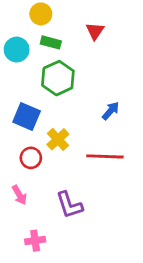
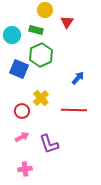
yellow circle: (41, 14) -> (45, 10), moved
blue square: (27, 117) -> (19, 69), moved
pink arrow: (19, 195) -> (22, 137), moved, turned -88

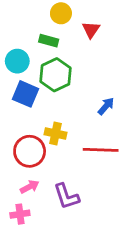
cyan circle: (12, 35) -> (17, 61), moved
yellow cross: (41, 98) -> (55, 134), turned -35
red circle: (22, 111) -> (30, 151), size x1.5
pink cross: (25, 169) -> (20, 214), moved

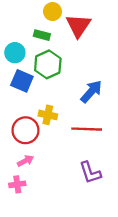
red triangle: (91, 30) -> (78, 26), size x1.6
blue arrow: (106, 106) -> (91, 91), size x1.5
purple L-shape: (66, 196) -> (90, 173), moved

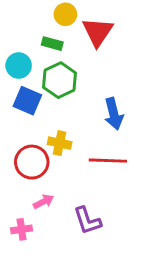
blue arrow: (91, 91) -> (114, 114), turned 125
pink arrow: (25, 161) -> (43, 202), moved
purple L-shape: (90, 173) -> (87, 221), moved

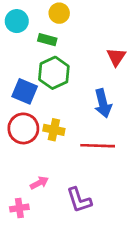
red triangle: (98, 32) -> (116, 57), moved, size x0.7
cyan circle: (19, 66) -> (17, 21), moved
red circle: (32, 162) -> (23, 128), moved

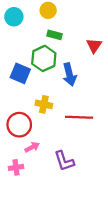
green rectangle: (47, 40) -> (55, 35), moved
blue arrow: (103, 103) -> (69, 74), moved
red circle: (23, 128) -> (19, 125), moved

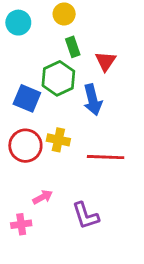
green rectangle: (55, 35) -> (73, 47), turned 56
red triangle: (94, 46) -> (106, 61), moved
red circle: (19, 125) -> (25, 146), moved

